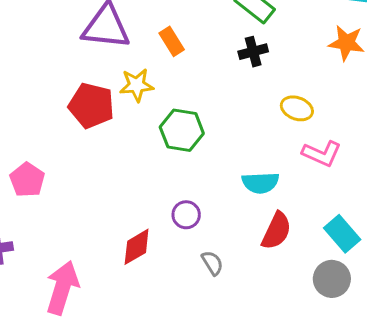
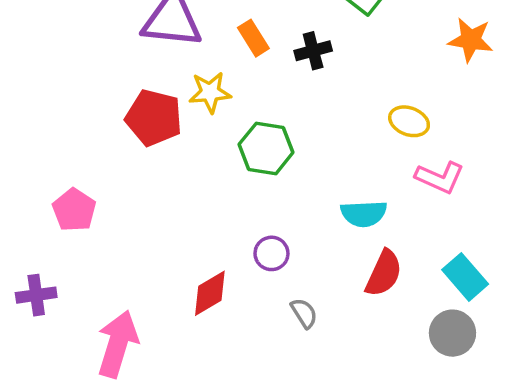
black cross: (253, 52) -> (313, 51), moved

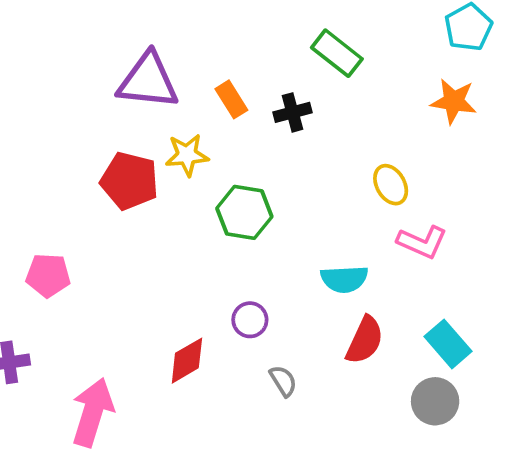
yellow ellipse: (409, 121) -> (391, 185), turned 39
pink pentagon: (74, 210) -> (48, 275), turned -30

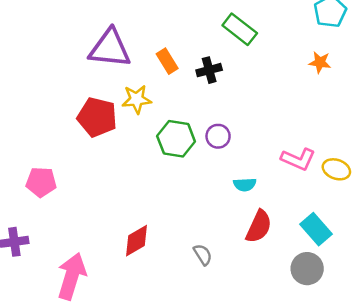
orange star: (454, 101) -> (320, 62), size x0.7
yellow ellipse: (391, 185) -> (336, 169), moved, turned -40
cyan semicircle: (344, 279) -> (245, 185), size x0.7
purple circle: (250, 320) -> (218, 136), moved

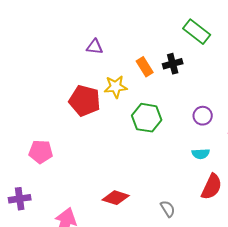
purple triangle: (110, 48) -> (95, 47), size x0.5
orange rectangle: (167, 61) -> (145, 67), moved
purple circle: (218, 136) -> (203, 116), moved
red diamond: (137, 241) -> (116, 198), turned 48

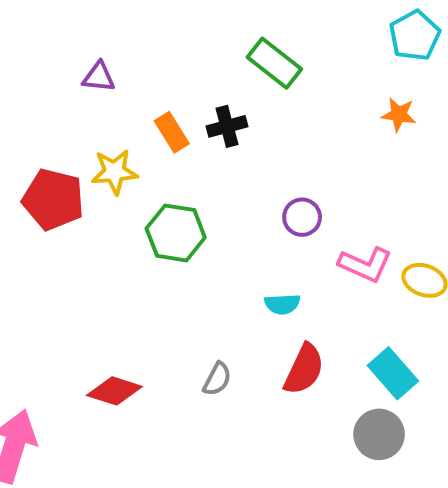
purple triangle: (95, 47) -> (99, 77), moved
purple circle: (203, 116) -> (302, 217), moved
gray semicircle: (168, 209) -> (217, 379), moved, turned 60

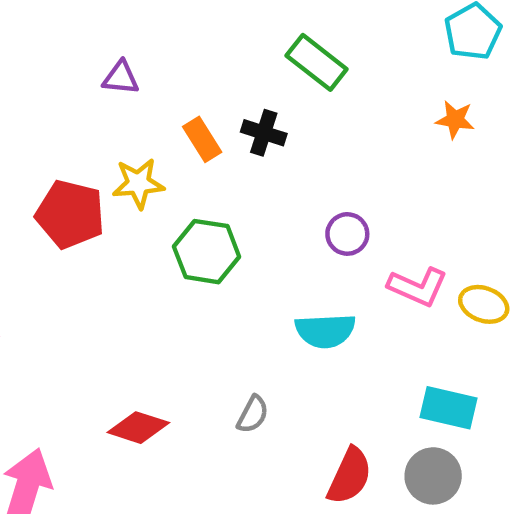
black cross: (227, 126) -> (264, 133), turned 33
cyan semicircle: (282, 304) -> (325, 331), size x1.5
red semicircle: (304, 369) -> (350, 476), moved
cyan rectangle: (393, 373) -> (449, 408), turned -36

